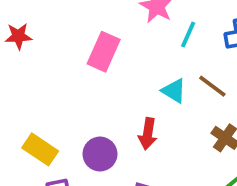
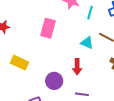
yellow rectangle: (40, 149) -> (20, 63), moved

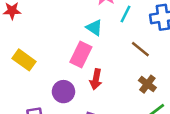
pink rectangle: (48, 28) -> (81, 54), moved
cyan triangle: (87, 43) -> (94, 28), moved

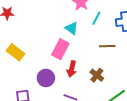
brown line: (140, 49) -> (107, 46), turned -42
brown cross: (147, 84) -> (97, 75), moved

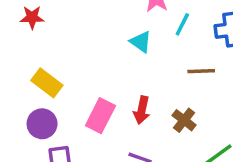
pink rectangle: (60, 49) -> (100, 116), moved
purple circle: (46, 78) -> (42, 124), moved

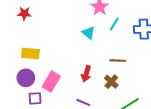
brown line: (201, 71) -> (118, 61), moved
yellow rectangle: (47, 83) -> (30, 53), turned -36
pink rectangle: (100, 116) -> (51, 82), moved

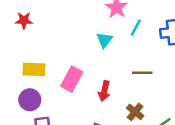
cyan triangle: (89, 33) -> (104, 40), turned 32
pink rectangle: (51, 82) -> (72, 79), moved
brown cross: (111, 82) -> (135, 112), moved

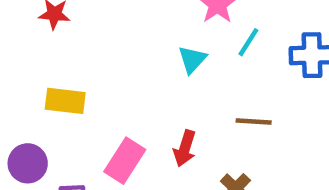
pink rectangle: (72, 79) -> (125, 161), moved
purple circle: (30, 100) -> (28, 163), moved

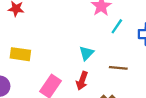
cyan triangle: (192, 59) -> (87, 53), moved

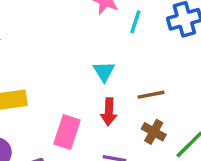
brown line: (118, 68) -> (151, 95), moved

